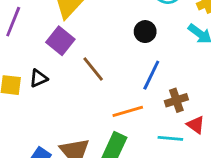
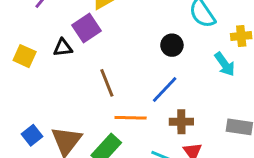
brown line: (93, 69) -> (107, 83), moved
black triangle: (38, 78) -> (63, 48), moved

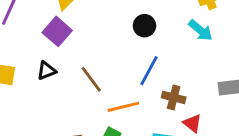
black triangle: (63, 48) -> (46, 71), moved
brown cross: (181, 122) -> (174, 97), turned 30

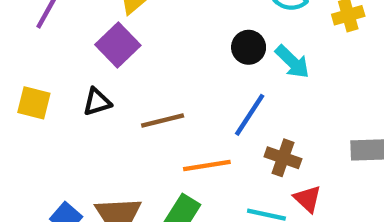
cyan arrow: (201, 30) -> (292, 62), moved
brown line: (91, 79) -> (163, 121), turned -72

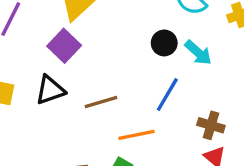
black triangle: (97, 102) -> (50, 90), size x1.4
brown cross: (283, 158) -> (211, 125), moved

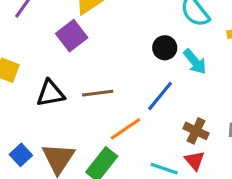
black triangle: (50, 90) -> (50, 93), moved
orange line: (136, 135) -> (126, 129), turned -32

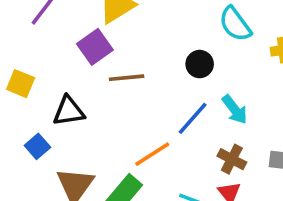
cyan arrow: (195, 62) -> (235, 110), moved
brown line: (98, 93) -> (127, 78), moved
blue square: (21, 155) -> (37, 146), moved

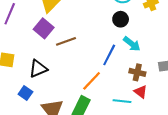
black circle: (200, 64) -> (121, 19), moved

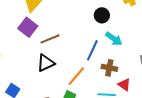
black triangle: (38, 69) -> (46, 63), moved
brown cross: (137, 72) -> (109, 68), moved

